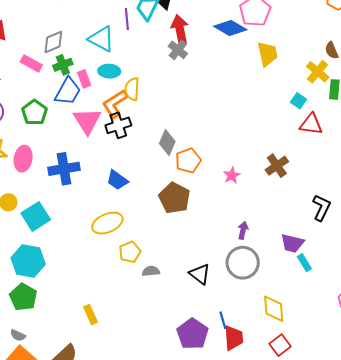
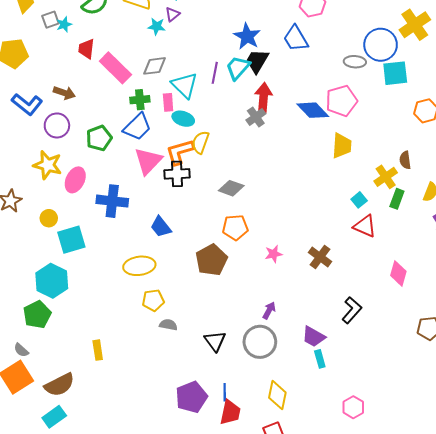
gray diamond: (53, 42) -> (154, 66), moved
pink rectangle: (31, 63) -> (115, 68), moved, size x1.5
pink rectangle: (84, 79) -> (168, 102), moved
gray diamond: (167, 142) -> (231, 188), moved, turned 70
brown cross: (277, 166) -> (320, 257), turned -35

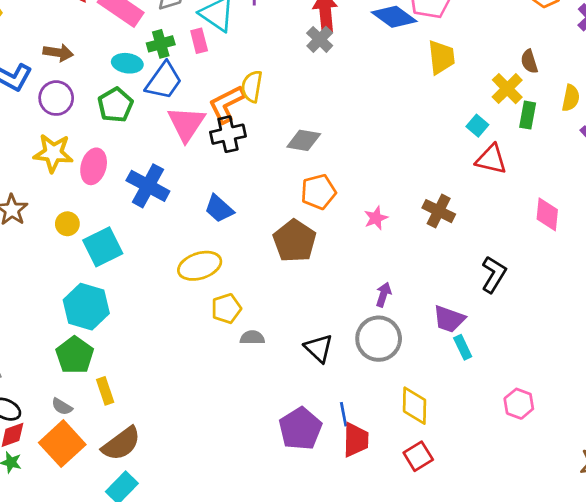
cyan ellipse: (183, 119) -> (127, 63), moved
blue cross: (112, 201) -> (148, 186), turned 32
yellow rectangle: (98, 350) -> (105, 391), moved

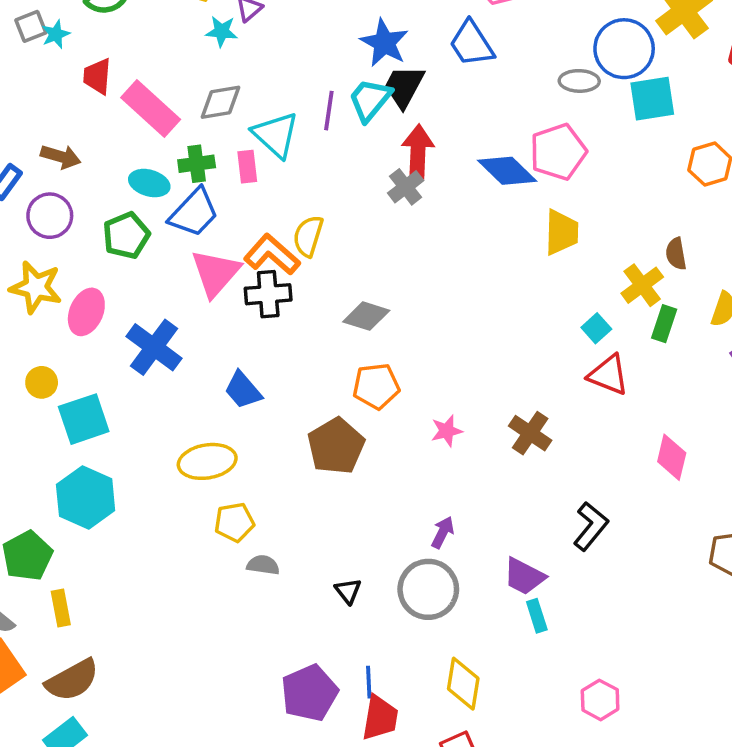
orange L-shape: (227, 104) -> (272, 254), turned 60
cyan hexagon: (86, 307) -> (86, 497), moved
black triangle: (319, 348) -> (348, 591), size x0.7

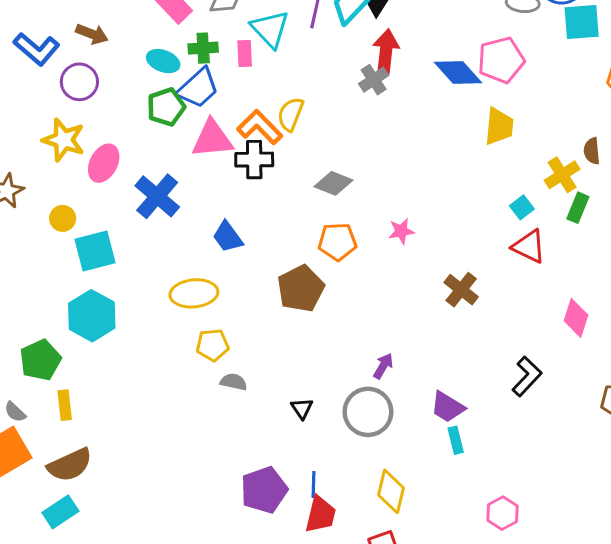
green pentagon: (126, 236) -> (166, 107), moved
pink triangle: (216, 273) -> (212, 139), turned 39
pink star: (447, 431) -> (401, 231), moved
black L-shape: (591, 526) -> (527, 376), moved

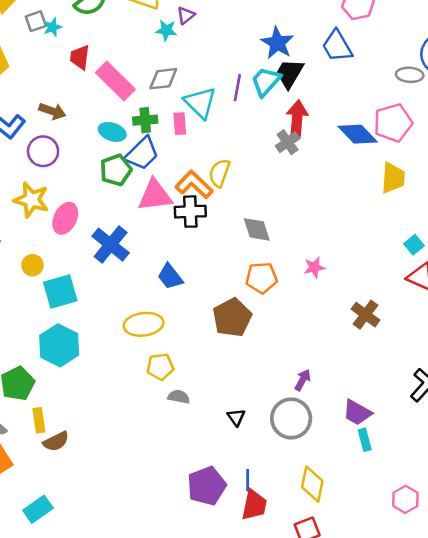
gray diamond: (333, 183) -> (257, 229), turned 52
brown semicircle: (70, 465) -> (56, 441), moved, size x0.7

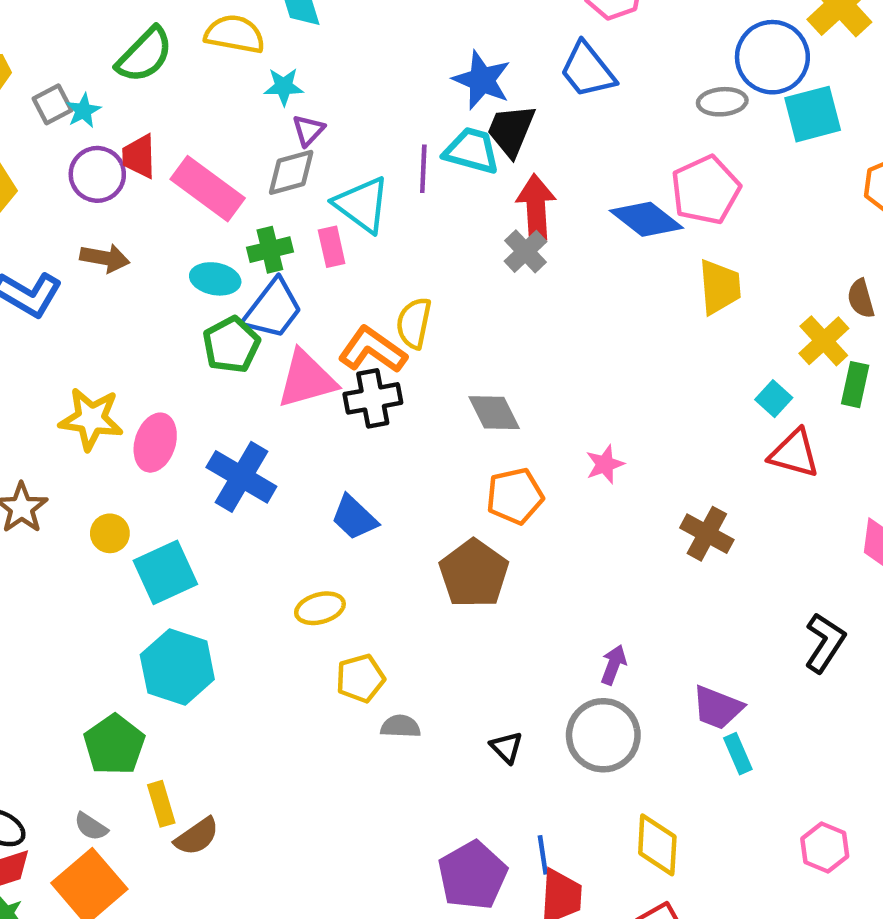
purple triangle: (186, 15) -> (308, 130), moved
cyan trapezoid: (266, 81) -> (472, 151), turned 72
purple circle: (43, 151) -> (97, 174), moved
yellow ellipse: (144, 324) -> (320, 608), size x0.7

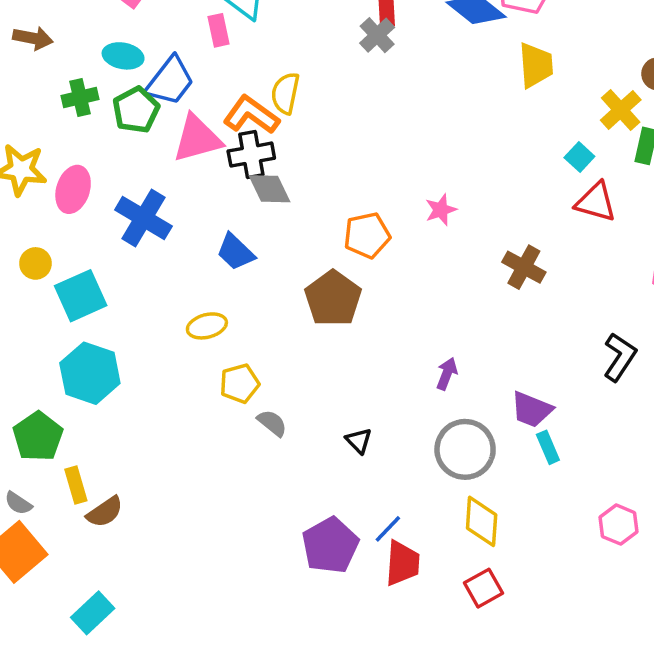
green cross: (270, 250) -> (80, 97), moved
gray diamond: (494, 413) -> (270, 189), moved
gray semicircle: (400, 726) -> (272, 423), turned 36
gray circle: (603, 735) -> (465, 449), moved
blue line: (543, 855) -> (388, 529), turned 52

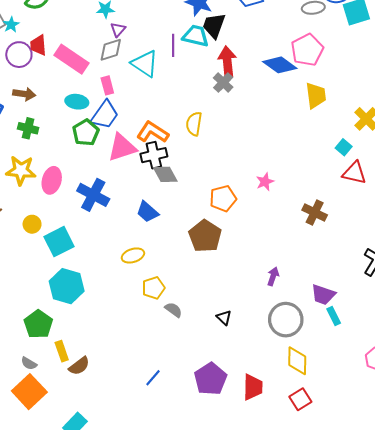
pink rectangle: (218, 30) -> (107, 85), moved
yellow semicircle: (285, 93) -> (194, 124), moved
green cross: (80, 97) -> (28, 128), moved, turned 30
blue line: (388, 529) -> (153, 378), moved

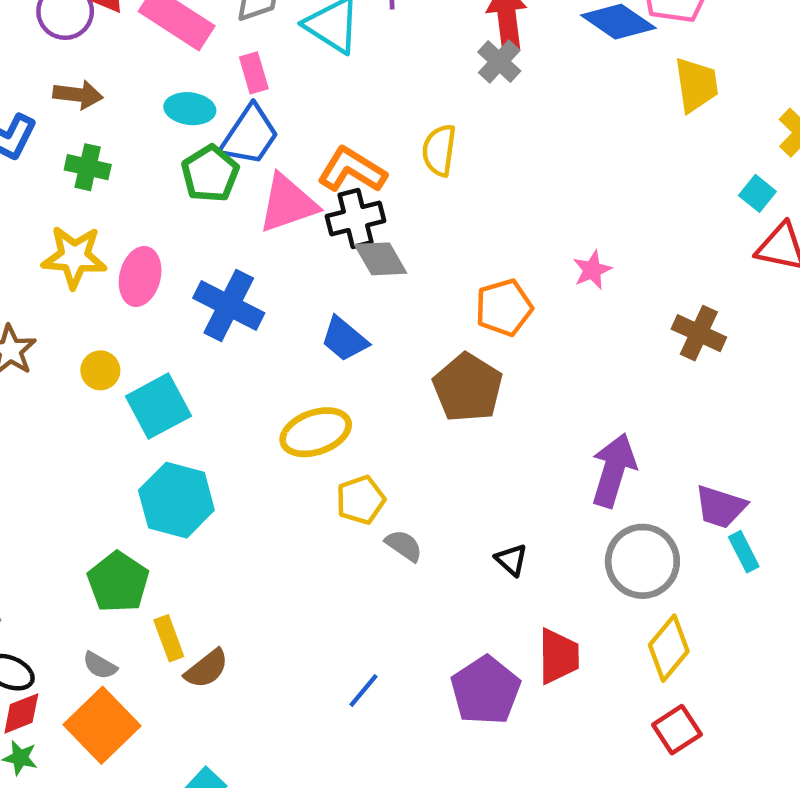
yellow ellipse: (133, 255) -> (316, 432), size x1.4
purple arrow: (273, 276) -> (614, 470), size x1.8
yellow diamond: (297, 361) -> (669, 648), turned 40
red trapezoid: (253, 387) -> (558, 656), moved

